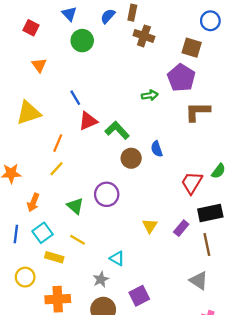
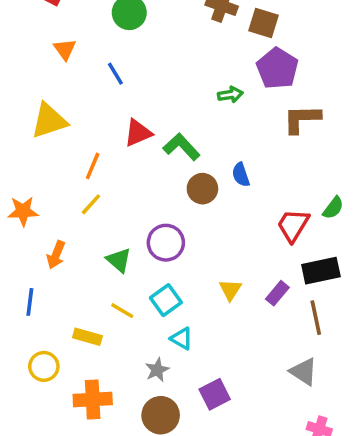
brown square: (192, 48) -> (263, 23), moved
blue line: (75, 98) -> (115, 74), moved
cyan square: (43, 233) -> (166, 300), moved

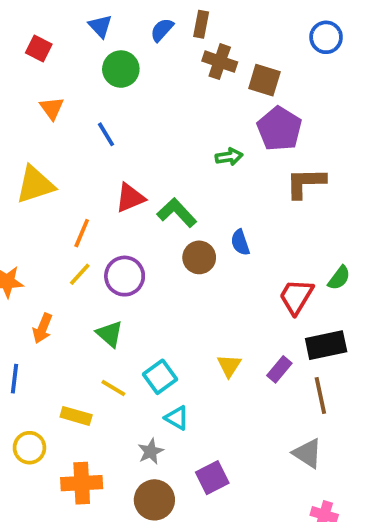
purple circle: (166, 243) -> (125, 276), moved

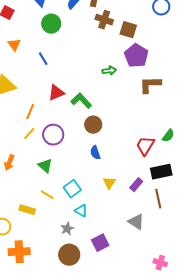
blue semicircle: (240, 242) -> (95, 153), moved
gray triangle: (307, 453) -> (136, 222), moved
orange cross: (82, 483) -> (19, 252), moved

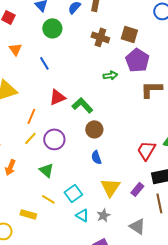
brown cross: (104, 20) -> (100, 37), moved
yellow triangle: (109, 183) -> (110, 187), size x1.5
gray star: (67, 229) -> (103, 215), moved

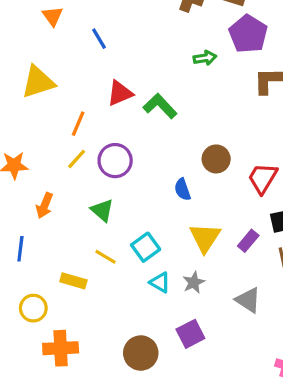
brown circle: (94, 129) -> (216, 159), moved

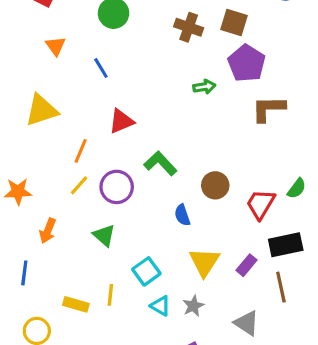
green L-shape: (160, 106) -> (160, 163), moved
yellow line: (105, 257) -> (110, 295), moved, turned 65

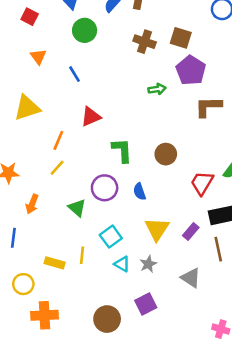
green L-shape: (160, 163) -> (122, 150), turned 40
brown circle: (215, 185) -> (166, 154), moved
purple circle: (117, 187) -> (105, 188), moved

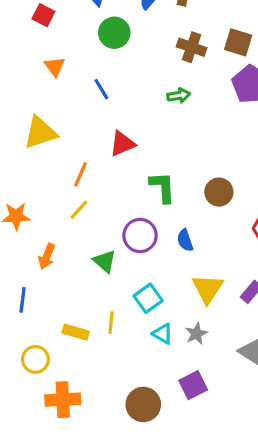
green arrow: (157, 89) -> (179, 95), moved

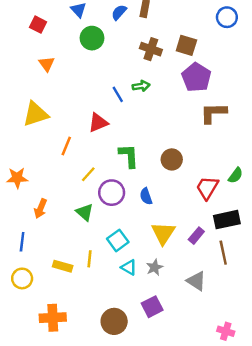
blue line: (101, 89) -> (118, 94), moved
yellow line: (79, 210) -> (88, 174), moved
yellow circle: (35, 359) -> (22, 278), moved

